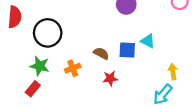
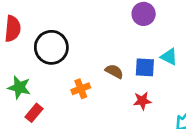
green star: (40, 66) -> (19, 87), moved
red star: (110, 78) -> (142, 101), moved

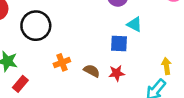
cyan triangle: (169, 57) -> (134, 24), moved
brown semicircle: (114, 71) -> (92, 71), moved

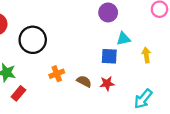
cyan triangle: (134, 24) -> (123, 39), turned -40
yellow arrow: (167, 66) -> (146, 55), moved

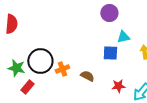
black circle: (33, 40) -> (40, 61), moved
red star: (107, 84) -> (118, 86), moved

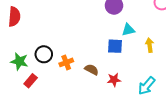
black circle: (40, 61) -> (44, 54), size x0.7
red star: (118, 86) -> (114, 80), moved

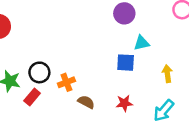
yellow arrow: (150, 45) -> (167, 74), moved
brown semicircle: (92, 70) -> (86, 102), moved
red rectangle: (31, 81) -> (32, 97), moved

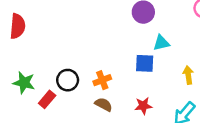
black circle: (39, 72) -> (68, 80), moved
orange cross: (66, 82) -> (102, 80), moved

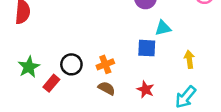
green star: (24, 83) -> (29, 67), turned 30
red star: (143, 106) -> (145, 89), turned 30

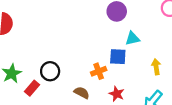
orange cross: (105, 64) -> (99, 71), moved

